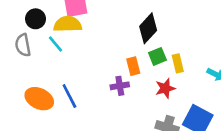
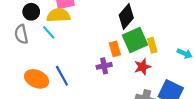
green square: (157, 56) -> (135, 40), size x1.6

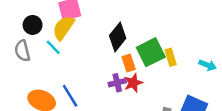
yellow semicircle: (58, 15) -> (63, 28), turned -50
black diamond: (126, 17) -> (118, 37), moved
red star: (142, 67) -> (133, 83), moved

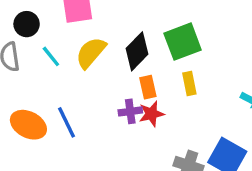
yellow semicircle: (63, 28) -> (91, 53), moved
green square: (151, 52) -> (183, 42), moved
yellow rectangle: (171, 57) -> (189, 83), moved

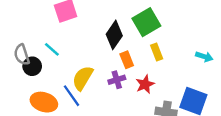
black circle: (27, 24) -> (32, 66), moved
yellow semicircle: (91, 53) -> (83, 78), moved
red star: (151, 114) -> (145, 84), moved

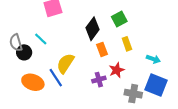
green square: (146, 22) -> (119, 19), size x0.7
cyan arrow: (204, 57) -> (153, 59), moved
purple cross: (117, 80) -> (99, 80), moved

